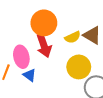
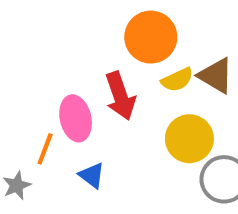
orange circle: (44, 23) -> (151, 37), moved
blue triangle: (30, 75) -> (92, 175), moved

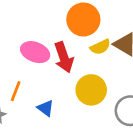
pink ellipse: (76, 118) -> (35, 52), moved, turned -56
yellow circle: (189, 139) -> (91, 90), moved

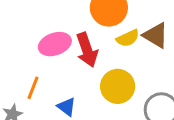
pink ellipse: (35, 52) -> (55, 44), turned -40

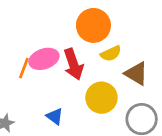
brown triangle: (156, 35) -> (136, 74), moved
orange line: (33, 88) -> (24, 68), moved

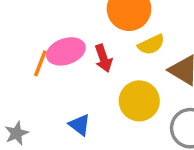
red arrow: (73, 64) -> (103, 58), size x0.7

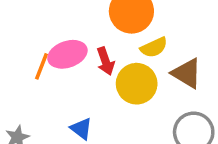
yellow circle: (139, 101) -> (137, 84), moved

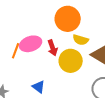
yellow semicircle: (154, 47) -> (81, 40), turned 42

